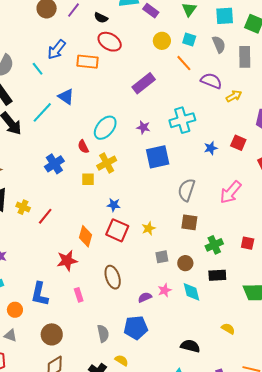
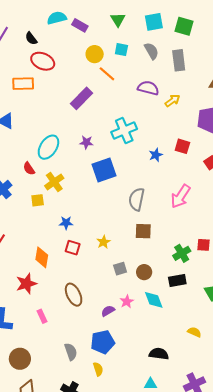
black semicircle: (101, 18) -> (31, 38), turned 32
orange line: (184, 63) -> (107, 74), moved
red square: (117, 230) -> (73, 248), size x0.7
green cross: (214, 245) -> (182, 253), moved
yellow semicircle: (122, 360) -> (98, 369), moved, turned 48

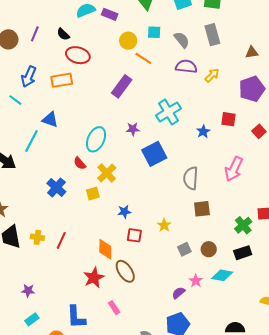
gray semicircle: (151, 51) -> (182, 40), moved
brown ellipse: (74, 295) -> (125, 271), moved
cyan diamond: (154, 300) -> (222, 275), turned -50

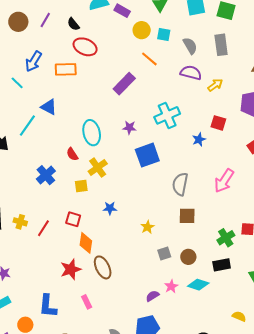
yellow circle: (128, 41) -> (142, 30), moved
red square: (229, 119) -> (218, 123), moved
cyan ellipse: (96, 139) -> (92, 133), turned -45
red square: (134, 235) -> (73, 219), moved

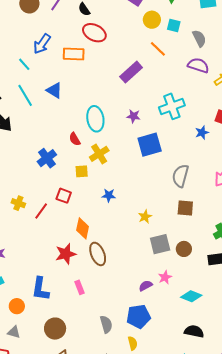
cyan line: (27, 126) -> (25, 95), moved, turned -70
red square: (73, 219) -> (64, 196), moved
gray square: (164, 254) -> (160, 244), size x1.5
cyan diamond: (198, 285) -> (191, 296), moved

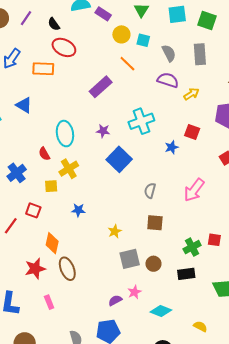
blue square: (150, 145) -> (119, 159), turned -30
gray semicircle: (180, 176) -> (150, 191), size x0.7

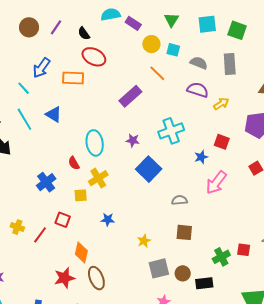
gray semicircle: (169, 53) -> (199, 63), turned -42
pink arrow: (194, 190) -> (216, 183), moved
gray semicircle: (150, 191) -> (179, 200), turned 70
black rectangle: (186, 274) -> (204, 283), moved

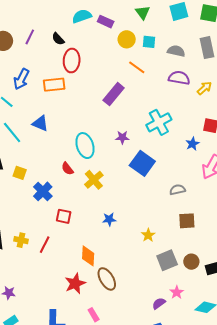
red ellipse: (94, 57) -> (72, 61), turned 75
yellow square: (81, 195) -> (20, 173), moved, turned 32
red square: (63, 220) -> (64, 216), moved

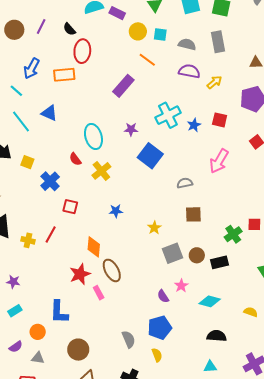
blue star: (192, 144) -> (194, 125), moved
yellow cross: (21, 240) -> (28, 240), moved
purple semicircle: (159, 303) -> (163, 296), turned -88
pink rectangle: (94, 315) -> (99, 293), moved

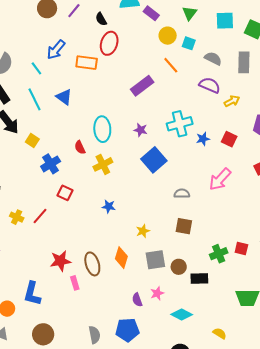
orange diamond: (94, 247) -> (121, 258), moved

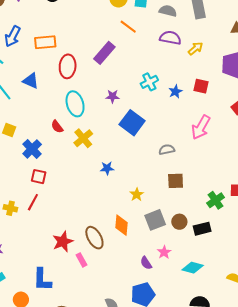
red ellipse: (109, 43) -> (68, 66), moved
cyan cross: (180, 124) -> (149, 82), size x0.7
red square: (65, 193) -> (39, 177), moved
blue star: (109, 207) -> (107, 168), moved

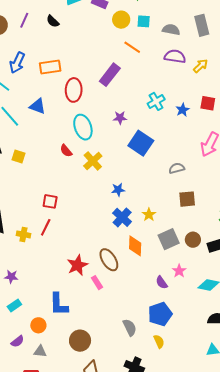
blue cross: (32, 149) -> (122, 217), moved

